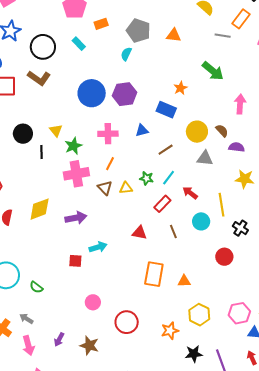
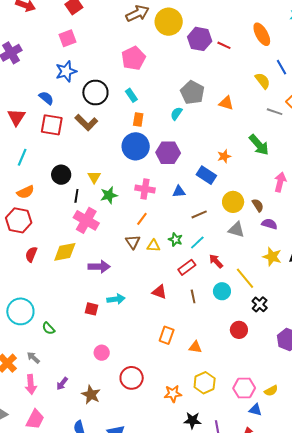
orange rectangle: (101, 24) -> (138, 119), moved, turned -72
pink cross: (76, 174) -> (86, 220), moved, turned 30
yellow line: (222, 205) -> (245, 278), turned -40
orange rectangle: (154, 274) -> (167, 335), size x0.7

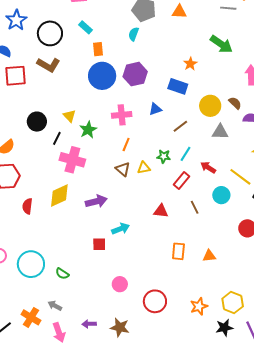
black line: (76, 196) -> (57, 138), turned 32
yellow hexagon: (205, 383) -> (233, 303), moved
purple arrow: (62, 384) -> (89, 324), turned 64

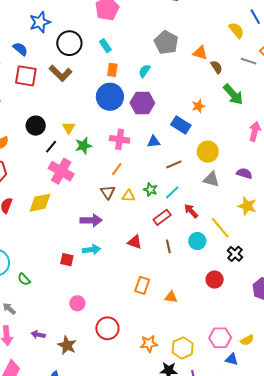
cyan semicircle: (134, 34) -> (144, 71), moved
brown semicircle: (235, 103) -> (217, 67), moved
purple arrow: (96, 201) -> (91, 220), moved

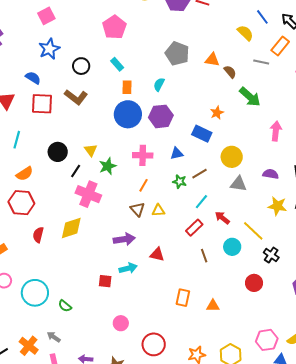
black circle: (69, 43) -> (81, 66), size x0.7
green star: (150, 190) -> (180, 182), moved
red triangle: (135, 242) -> (157, 254), moved

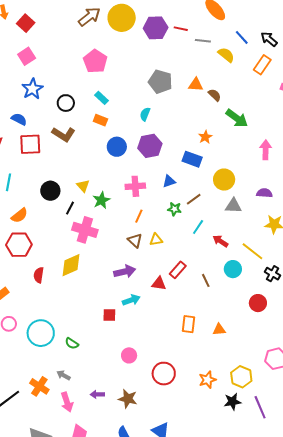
gray line: (261, 62) -> (203, 41), moved
orange rectangle: (127, 87) -> (100, 120), moved, turned -64
blue circle: (128, 114) -> (117, 147), size x0.7
red rectangle: (194, 228) -> (178, 270), moved

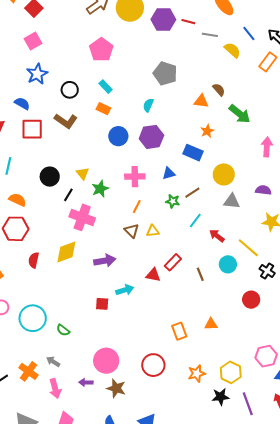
orange triangle: (196, 85) -> (201, 101), moved
orange semicircle: (19, 215) -> (18, 200), turned -120
purple arrow: (125, 272) -> (105, 261), moved
orange rectangle: (189, 324) -> (179, 331), moved, turned -30
pink circle: (129, 355) -> (106, 361), moved, size x1.6

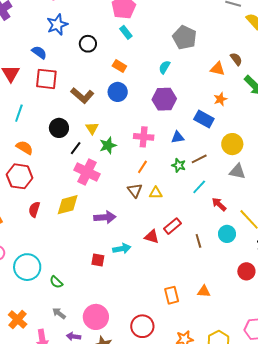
cyan rectangle: (106, 87) -> (126, 32), moved
brown L-shape: (66, 121) -> (82, 95), moved
blue circle: (118, 136) -> (118, 92), moved
gray arrow: (53, 362) -> (59, 313), moved

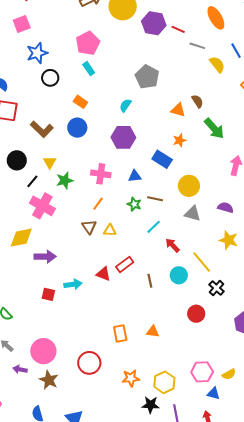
blue star: (57, 25) -> (37, 53), moved
brown line: (199, 159) -> (155, 199), turned 35
purple arrow: (105, 217) -> (45, 257), moved

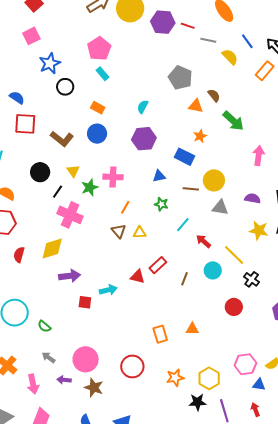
gray pentagon: (147, 77) -> (180, 78), moved
pink cross: (101, 174) -> (113, 177), moved
brown line: (155, 199) -> (191, 189), moved
purple arrow: (45, 257) -> (70, 276), moved
brown line: (150, 281) -> (185, 279), turned 40

